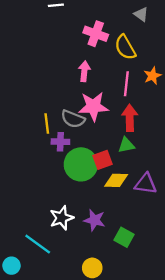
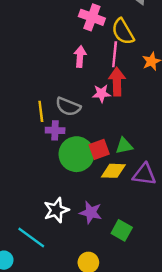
pink line: (126, 84) -> (115, 54), moved
pink star: (93, 106) -> (101, 93), moved, size x0.6
red arrow: (130, 118) -> (117, 82), moved
green triangle: (126, 145) -> (124, 146), moved

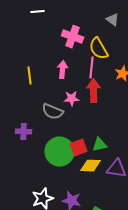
pink star: (101, 93) -> (72, 99), moved
yellow line: (41, 111) -> (30, 76), moved
purple cross: (55, 130) -> (24, 132), moved

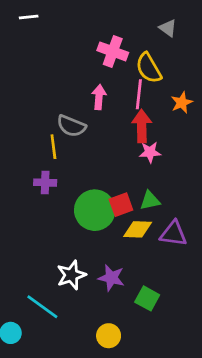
white line: (38, 12) -> (29, 17), moved
yellow line: (30, 76) -> (53, 147), moved
pink star: (72, 99) -> (150, 152), moved
gray semicircle: (53, 112) -> (71, 126), moved

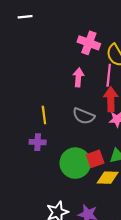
gray semicircle: (71, 126) -> (84, 116), moved

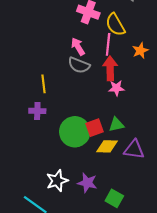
pink arrow: (78, 77) -> (78, 46), turned -36
gray semicircle: (84, 116) -> (79, 65), moved

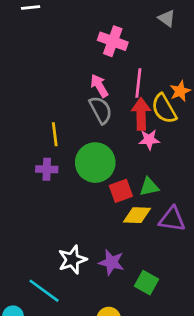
yellow semicircle: (115, 25) -> (164, 109), moved
gray semicircle: (79, 65) -> (101, 110), turned -140
green circle: (75, 132) -> (95, 163), moved

